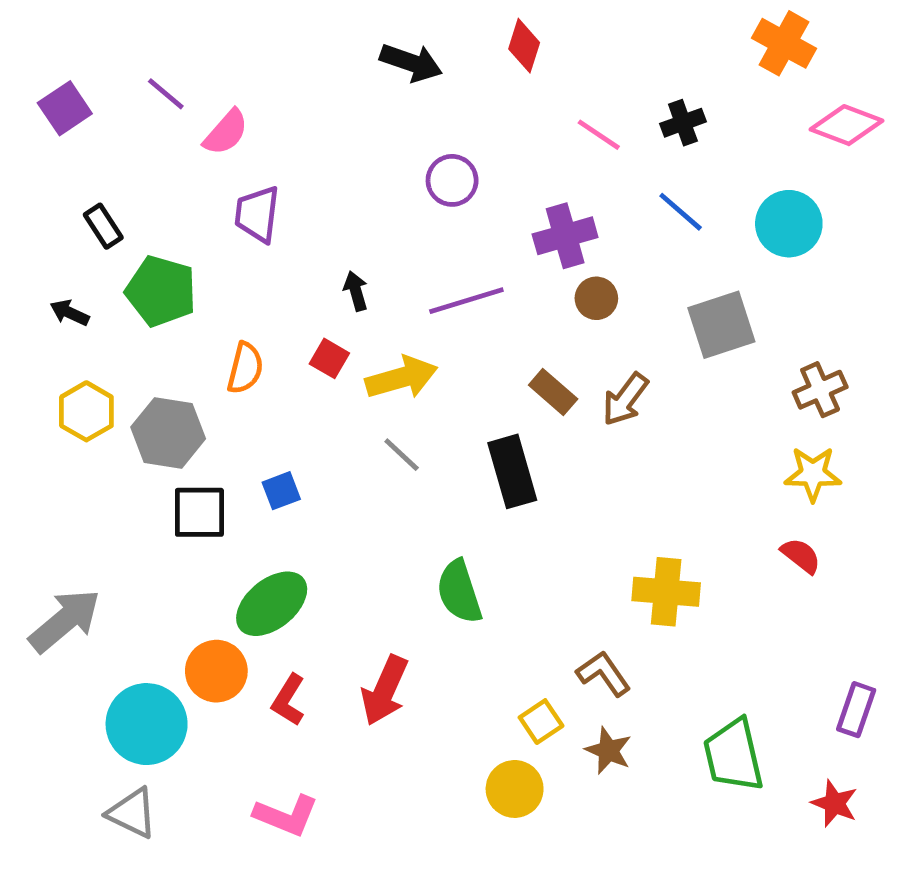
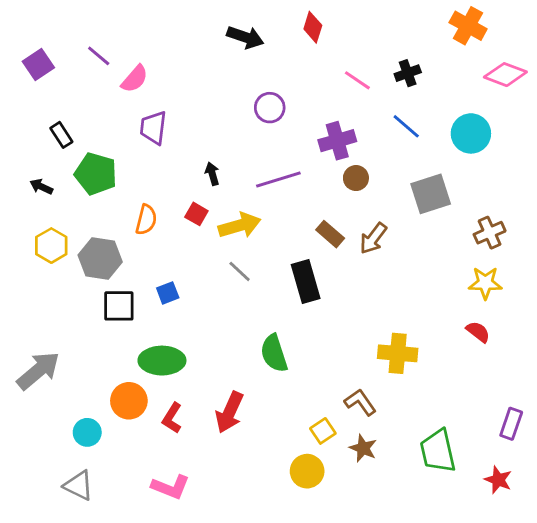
green ellipse: (272, 604) -> (162, 361), turned 39
cyan circle: (147, 724) -> (87, 432), size x0.6

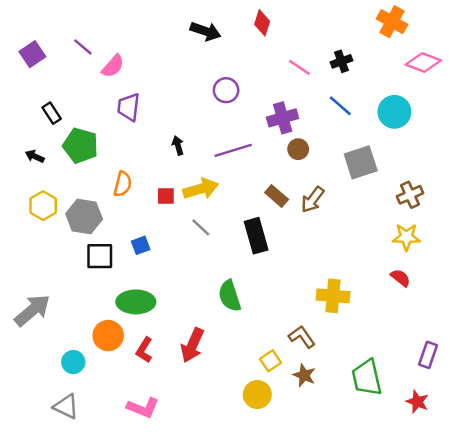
red square: (196, 214) -> (166, 196), moved, turned -30

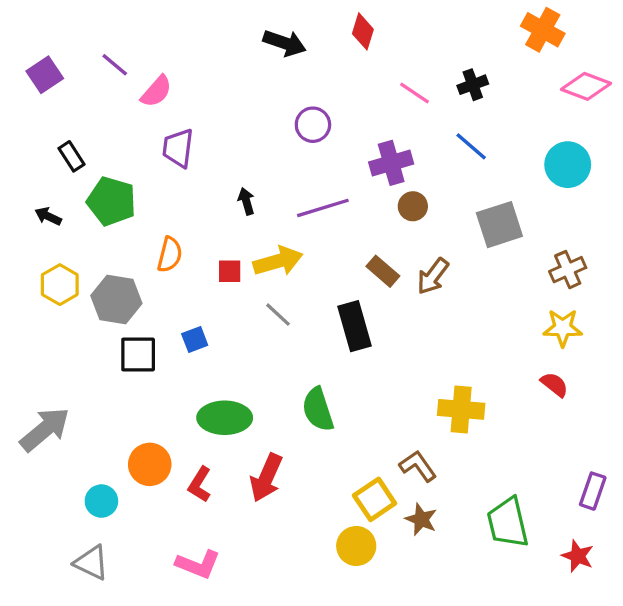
cyan circle: (394, 112) -> (568, 165), moved
green ellipse: (136, 302) -> (225, 418), moved
yellow square: (271, 361) -> (375, 499), size x1.4

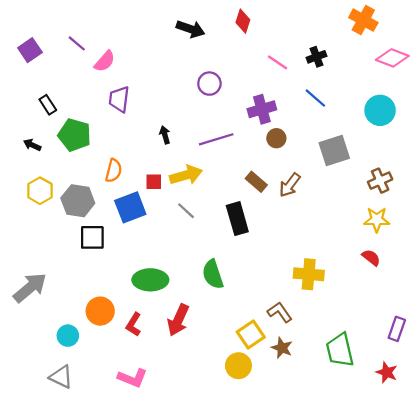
blue square: (195, 339) -> (130, 207), moved, size x1.8

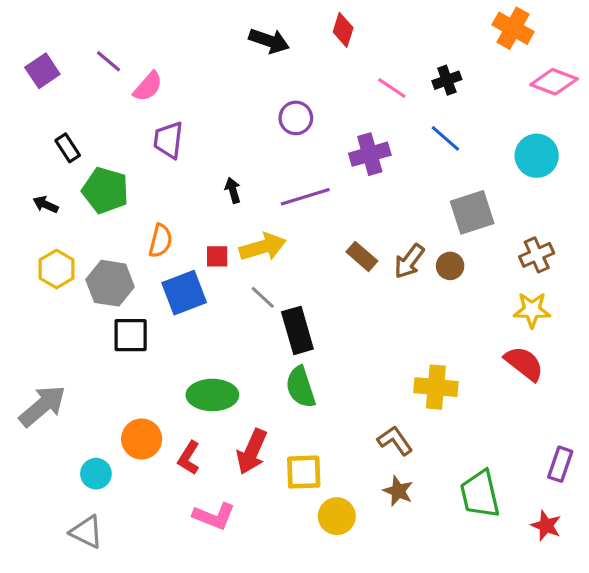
brown circle: (276, 138) -> (450, 266), moved
black rectangle: (237, 219) -> (297, 330), moved
red semicircle: (371, 258) -> (524, 363), size x1.5
yellow square: (251, 334) -> (304, 472), moved, turned 32
pink L-shape: (133, 378) -> (214, 516), moved

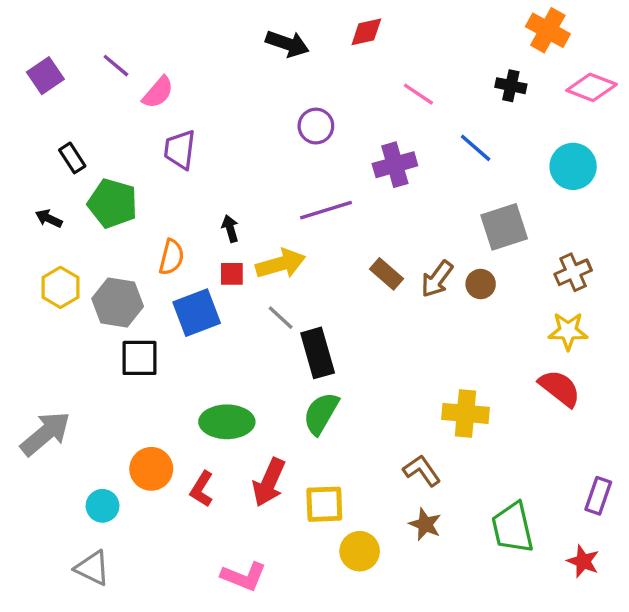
red diamond: (343, 30) -> (366, 32), turned 60
black cross: (447, 80) -> (511, 86), moved, turned 32
black arrow: (233, 190) -> (230, 229), moved
green semicircle: (301, 387) -> (321, 413), turned 48
pink L-shape: (214, 516) -> (244, 576), moved

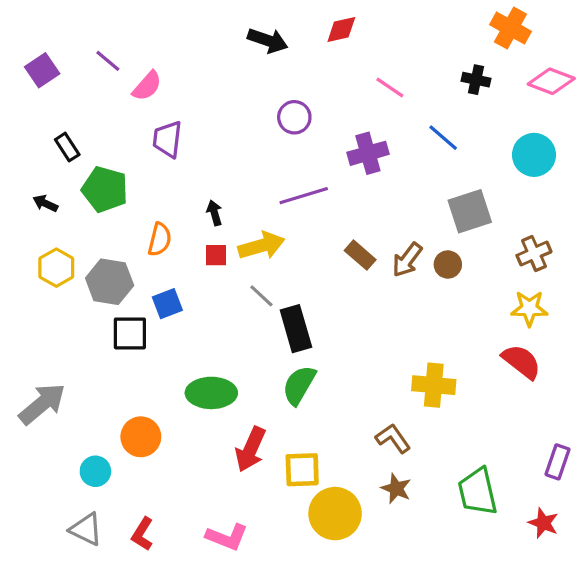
blue square: (197, 313) -> (167, 304), moved, size x0.7
red L-shape: (202, 489) -> (142, 534), moved
yellow circle: (360, 551) -> (335, 514), size x1.4

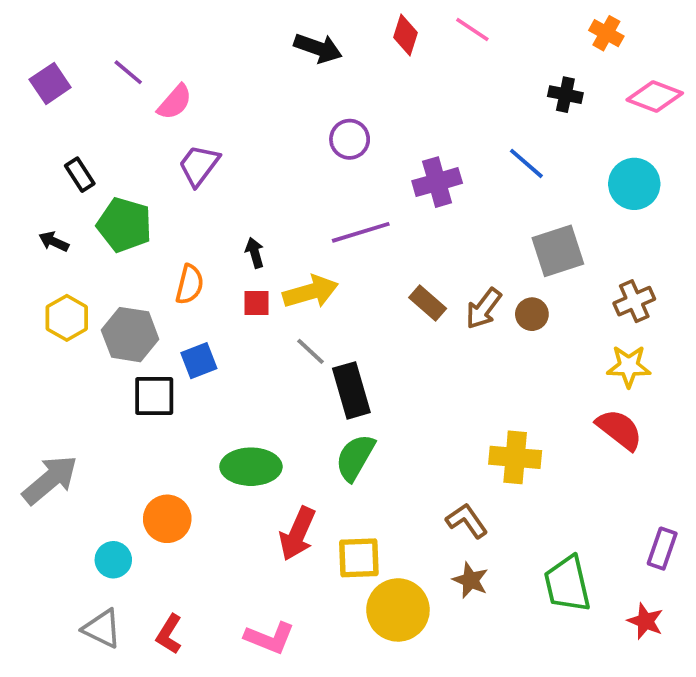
orange cross: (510, 28) -> (606, 33), size x0.7
red diamond: (341, 30) -> (405, 35), turned -60
pink line: (390, 88) -> (472, 29), moved
purple trapezoid: (167, 139) -> (199, 165), turned 30

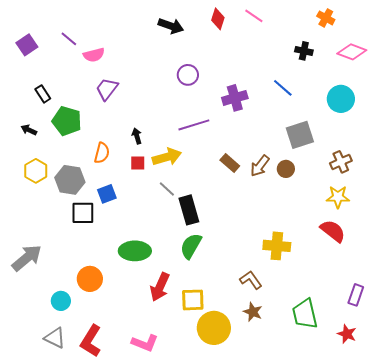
pink semicircle: (175, 102) -> (94, 55), turned 35
red L-shape: (169, 634) -> (91, 341), size x1.5

